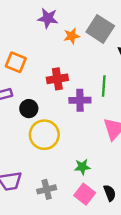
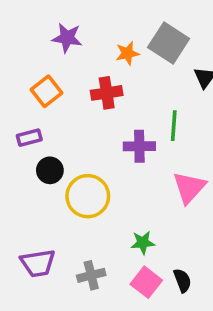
purple star: (48, 18) -> (67, 38), moved
orange square: (16, 62) -> (46, 91), turned 30
red cross: (57, 79) -> (107, 93), moved
black circle: (29, 109) -> (50, 170), moved

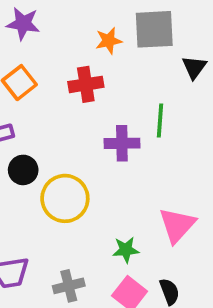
purple star: (67, 38) -> (23, 24), moved
gray square: (169, 43) -> (154, 29), turned -36
pink triangle: (189, 188) -> (177, 225), moved

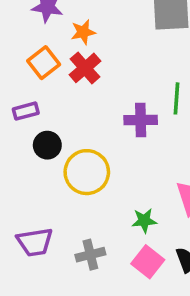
orange star: (109, 41) -> (83, 32), moved
red cross: (86, 84) -> (85, 68), moved, turned -32

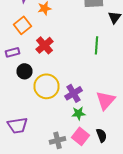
red cross: (85, 68) -> (44, 45), moved
purple cross: (141, 120) -> (74, 93), moved, turned -30
gray cross: (90, 255) -> (58, 140), moved

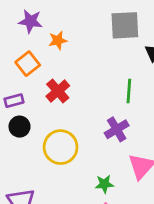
black circle: (24, 71) -> (20, 127), moved
purple cross: (74, 93) -> (117, 129), moved

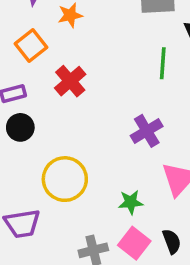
green line: (129, 91) -> (163, 63), moved
yellow circle: (61, 147) -> (65, 179), moved

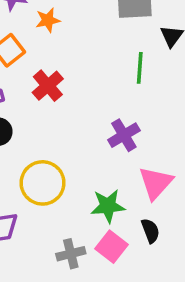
green star: (131, 202) -> (108, 206), size x1.4
black semicircle: (172, 241) -> (150, 231), moved

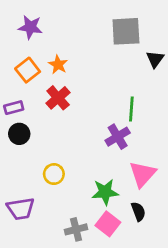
orange star: (48, 20) -> (58, 65), moved, turned -30
green line: (140, 68) -> (131, 109), moved
yellow circle: (43, 183) -> (54, 174), size x0.6

